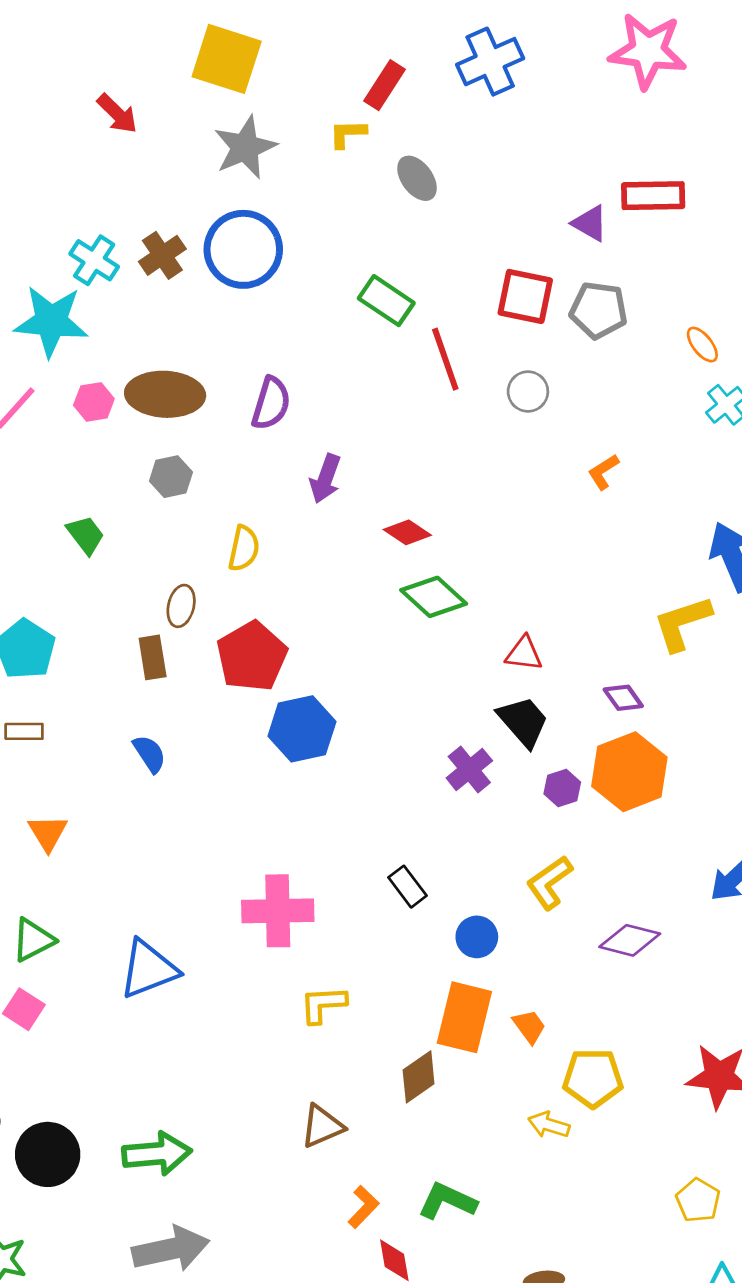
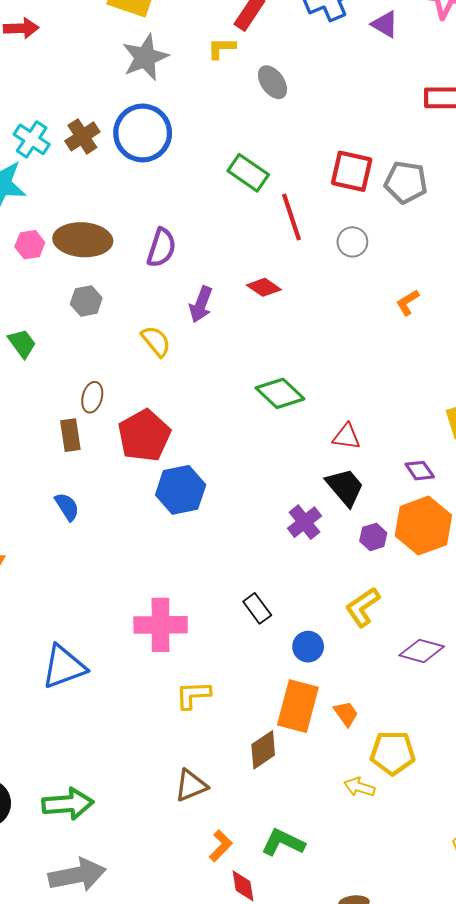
red arrow: (117, 114) -> (21, 28), moved, turned -48
purple triangle: (590, 223) -> (385, 24), moved
red diamond: (407, 532) -> (264, 287), moved
yellow semicircle: (244, 548) -> (156, 341), moved, turned -52

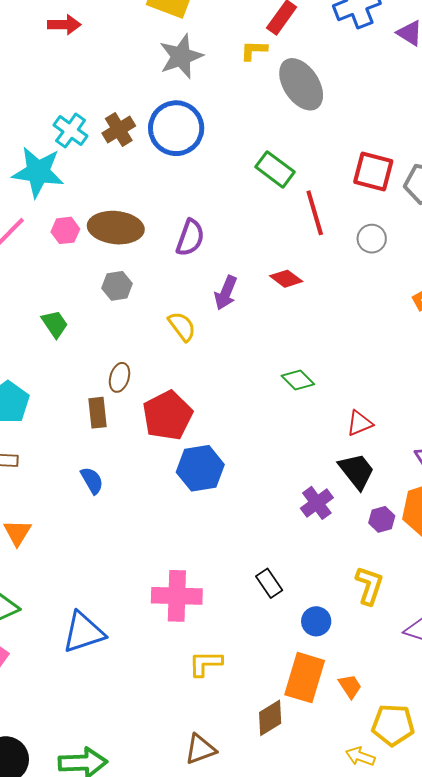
gray ellipse: (273, 82) -> (301, 84), size x1.6
green diamond: (280, 393) -> (298, 380), size x0.7
red triangle: (346, 437) -> (360, 423), turned -32
yellow L-shape: (363, 607) -> (369, 586), turned 141

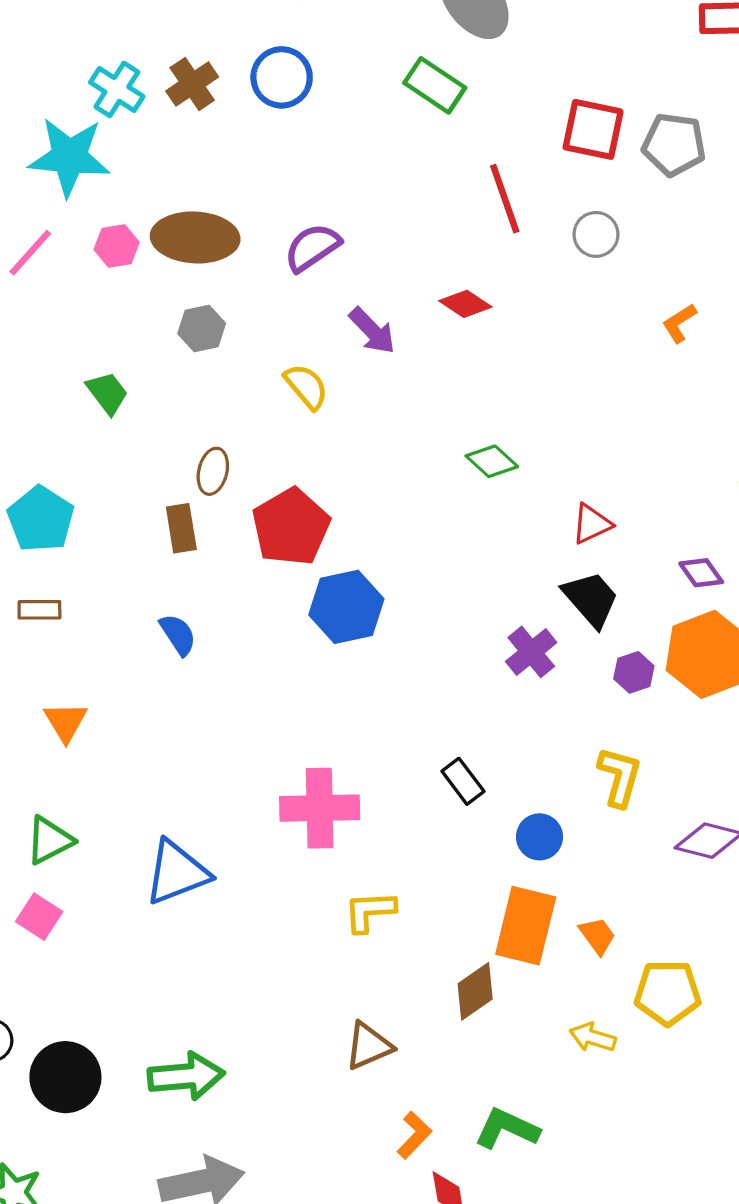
blue circle: (176, 128) -> (282, 77), size x0.7
green rectangle: (275, 169) -> (435, 85), moved
purple semicircle: (190, 238) -> (312, 247), turned -141
purple arrow: (226, 293) -> (372, 331), turned -64
yellow arrow: (360, 756) -> (593, 1037), moved

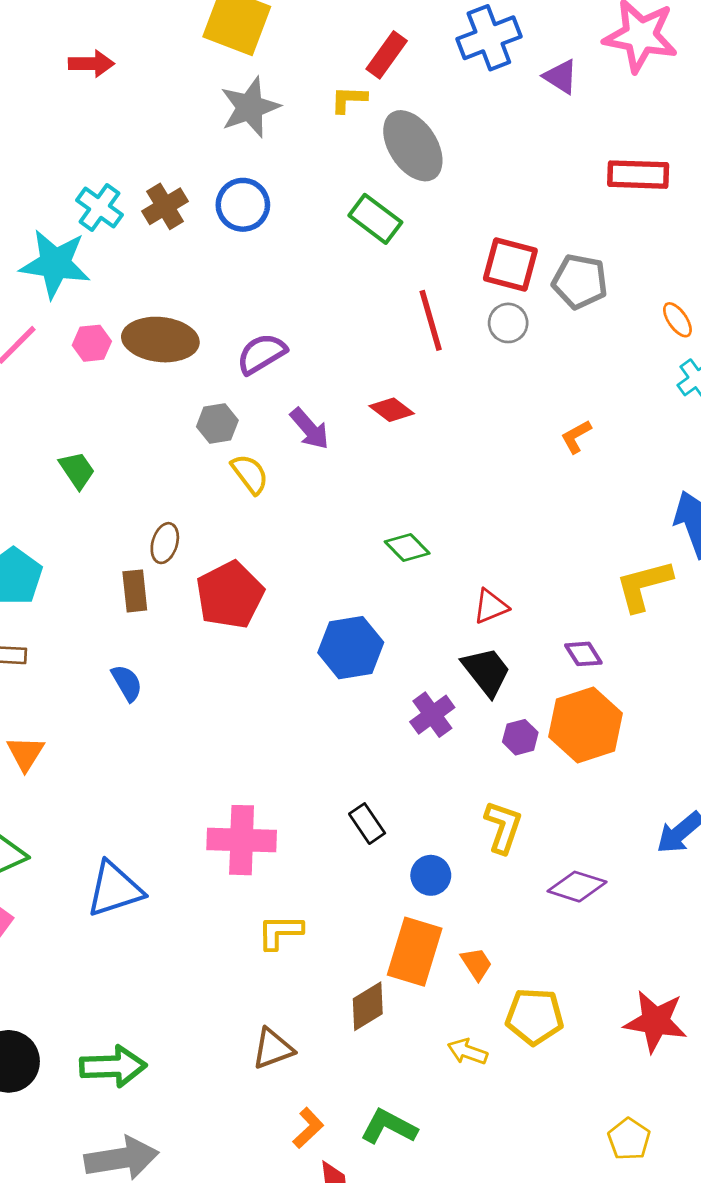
gray circle: (596, 234) -> (508, 323), moved
gray hexagon: (202, 328) -> (217, 423), moved
blue hexagon: (346, 607) -> (351, 648), moved

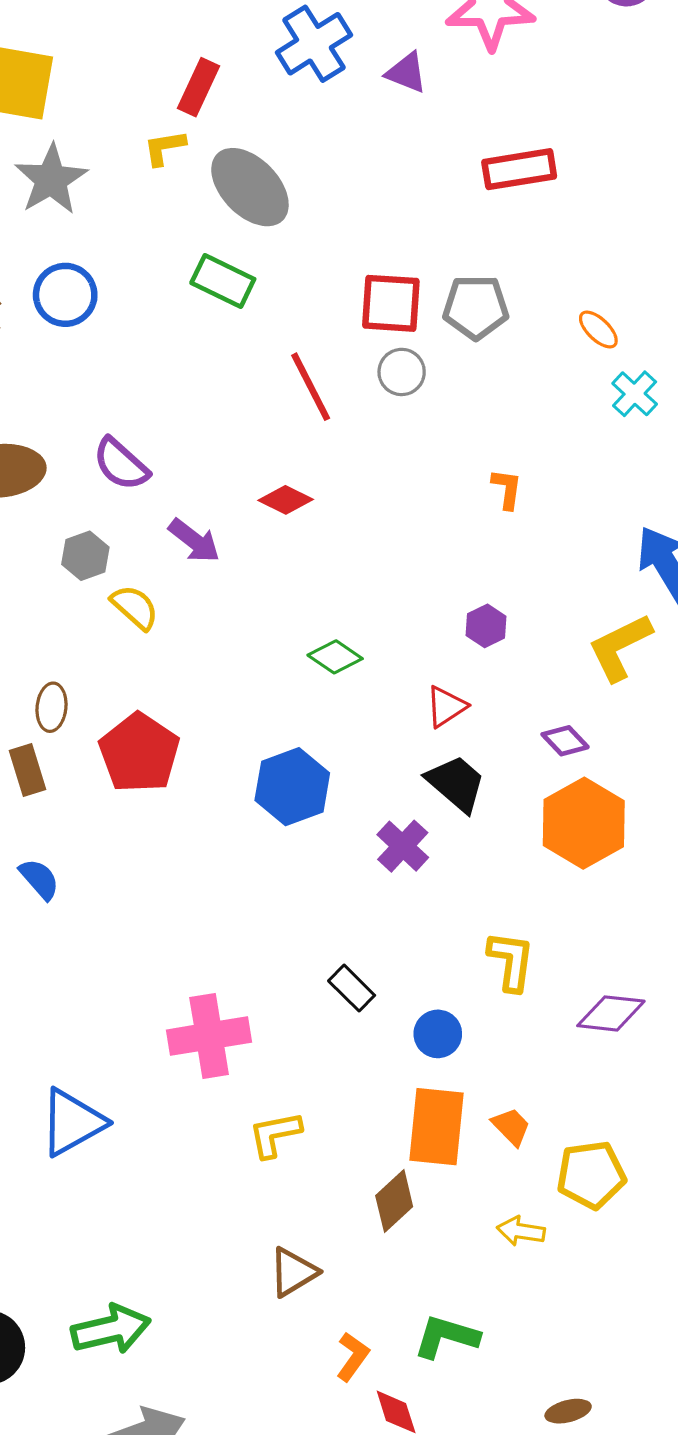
purple semicircle: (261, 354) -> (121, 464), turned -96
orange L-shape: (576, 437) -> (507, 489), turned 138
purple hexagon: (520, 737) -> (486, 626), moved

